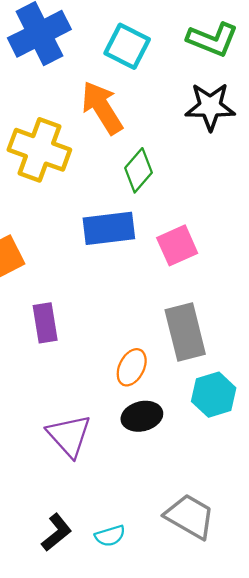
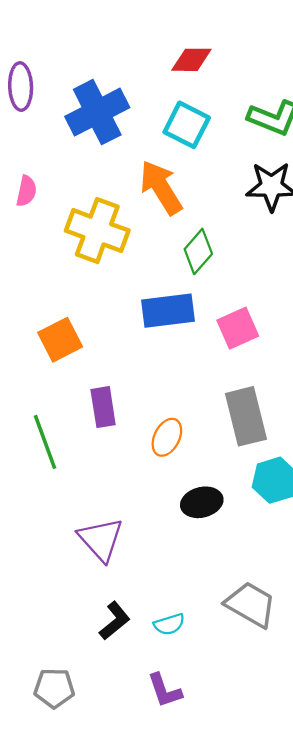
orange ellipse: (132, 367) -> (167, 437), moved
purple triangle: (69, 436) -> (101, 539), moved

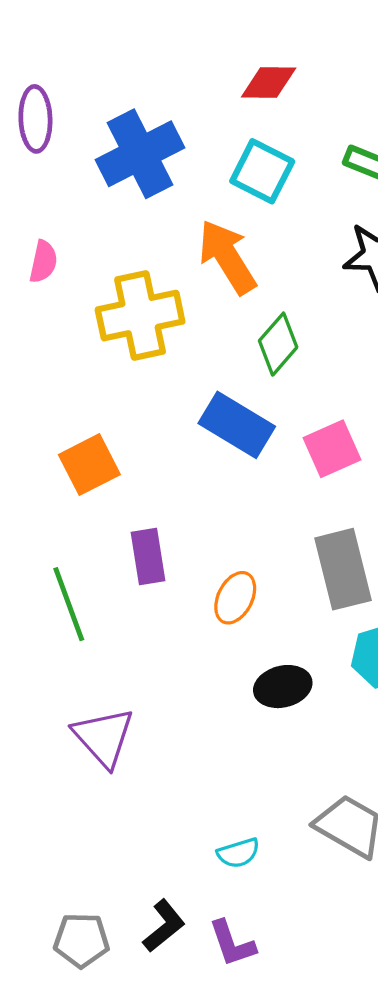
yellow cross: (97, 231) -> (140, 316), turned -32
blue rectangle: (168, 311) -> (237, 425), turned 38
purple triangle: (101, 539) -> (104, 737), moved
black L-shape: (115, 621) -> (164, 926), moved

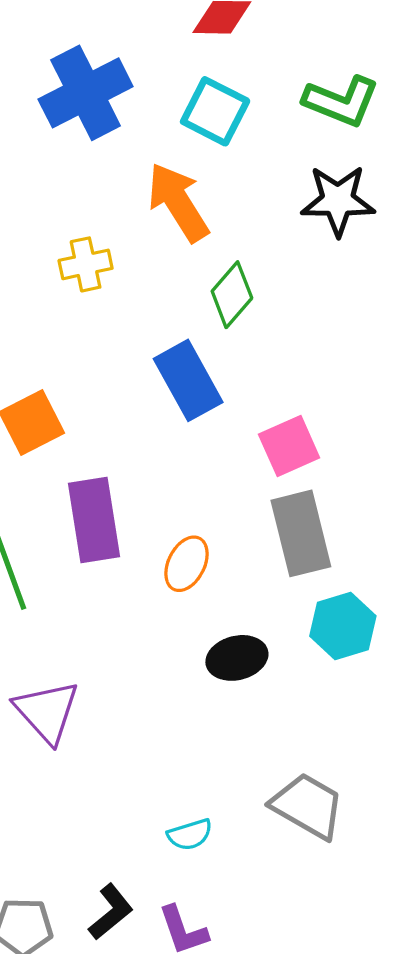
yellow cross: (140, 316) -> (86, 264), size x0.6
blue rectangle: (237, 425) -> (188, 380), turned 30
pink square: (332, 449) -> (289, 446), moved
purple rectangle: (148, 557) -> (94, 520), size x1.4

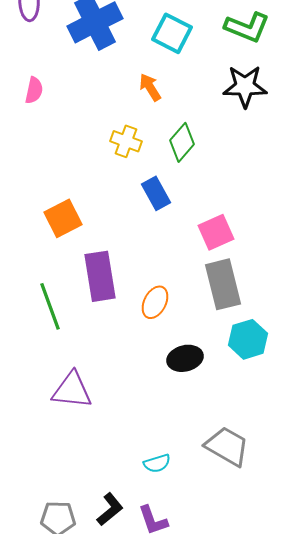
orange arrow: (178, 202) -> (150, 87), size x0.6
yellow cross: (86, 264) -> (126, 141), moved, turned 32
blue rectangle: (188, 380) -> (156, 193), size x0.7
purple triangle: (47, 712) -> (72, 390), turned -42

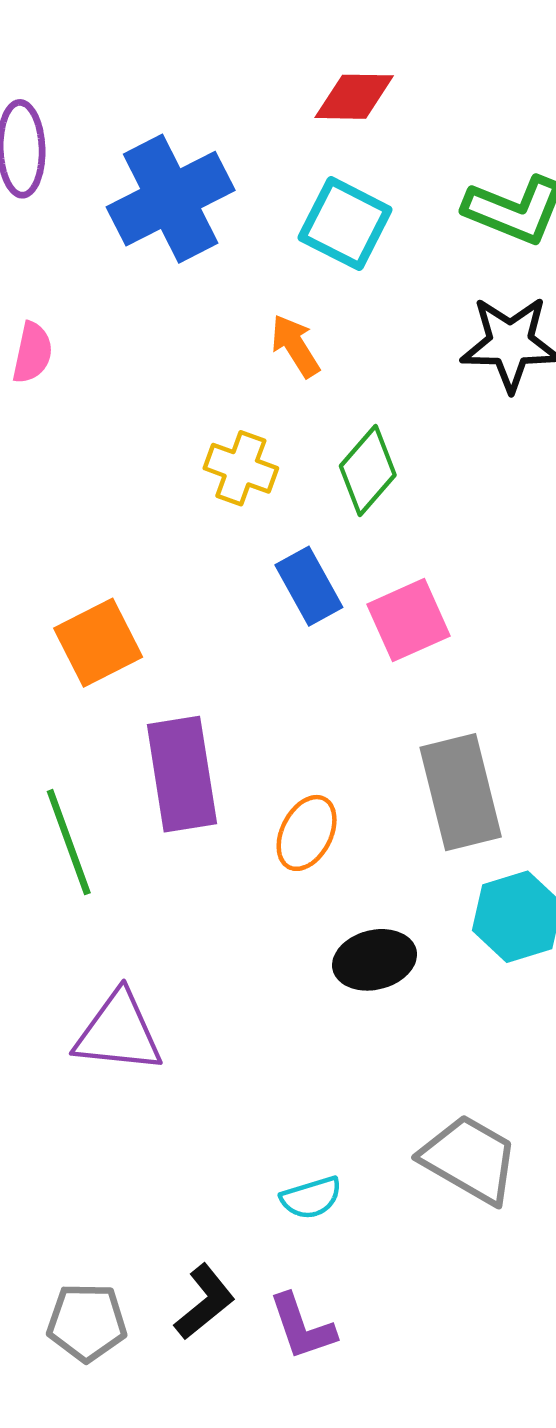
pink square: (216, 232) -> (409, 620), moved

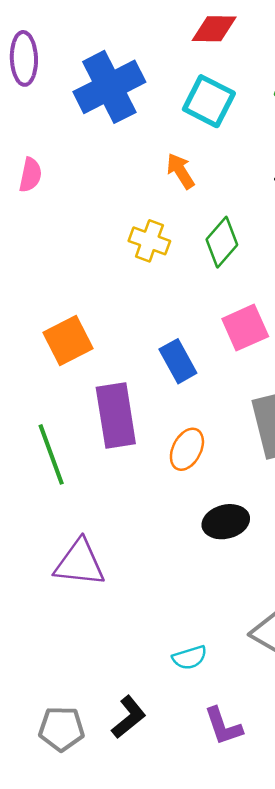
blue rectangle: (309, 586) -> (178, 361), moved
purple L-shape: (302, 1327) -> (223, 726), moved

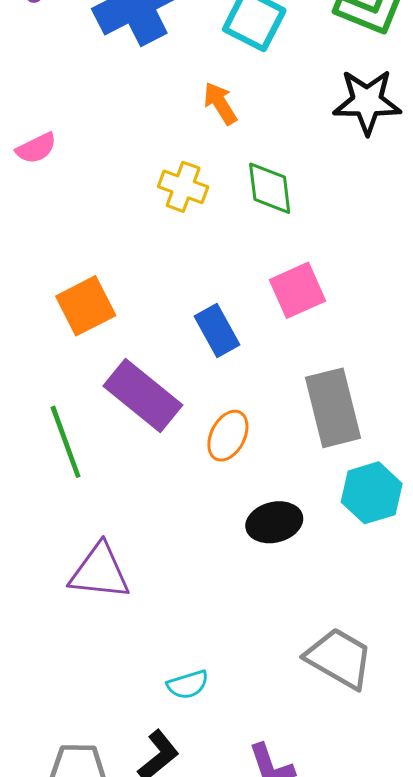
pink semicircle: (30, 175) -> (36, 148), moved, turned 52
green diamond: (222, 242) -> (270, 188), turned -48
purple rectangle: (116, 416) -> (143, 395), turned -42
cyan semicircle: (190, 658) -> (188, 685), moved

